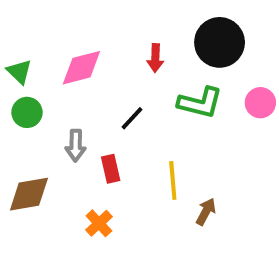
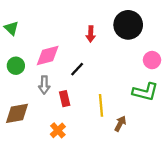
pink diamond: (81, 68) -> (48, 55), moved
green triangle: (19, 72) -> (11, 28), moved
green L-shape: (200, 103) -> (145, 92), moved

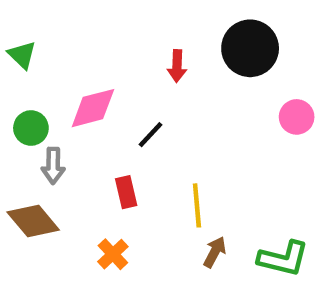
gray arrow: (44, 85) -> (53, 166), moved
green L-shape: (145, 92) -> (283, 259), moved
brown diamond: (17, 113) -> (33, 221), turned 60
brown arrow: (120, 124) -> (215, 252), moved

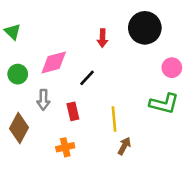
gray arrow: (53, 166) -> (43, 100), moved
brown diamond: (33, 221) -> (19, 128), turned 68
orange cross: (113, 254) -> (65, 147), turned 30
green L-shape: (283, 259) -> (164, 104), moved

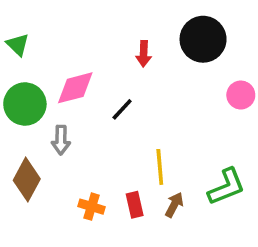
green circle: (18, 74) -> (25, 104), size x1.5
green L-shape: (164, 104) -> (226, 187), moved, turned -36
red rectangle: (73, 111) -> (135, 205), moved
orange cross: (65, 147) -> (91, 207), turned 30

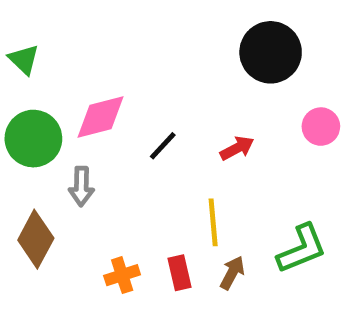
red arrow: (144, 54) -> (237, 148), moved, turned -120
orange cross: (91, 207) -> (122, 275), turned -35

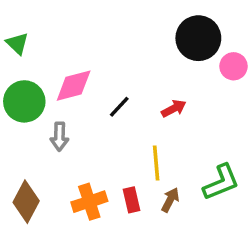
pink circle: (321, 127) -> (234, 66), moved
brown diamond: (36, 239) -> (26, 202), moved
orange cross: (122, 275) -> (89, 202), size x1.4

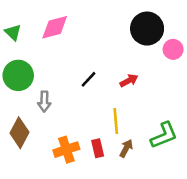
pink diamond: (74, 86) -> (55, 27), moved
brown diamond: (26, 202) -> (20, 133), moved

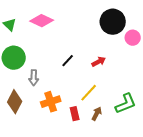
pink diamond: (55, 27) -> (42, 21), turned 40
yellow line: (116, 121) -> (89, 93), turned 48
orange cross: (66, 150) -> (51, 102), moved

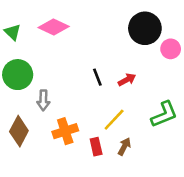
black line: (68, 61) -> (97, 77), moved, turned -64
green L-shape: (126, 104) -> (164, 114), moved

